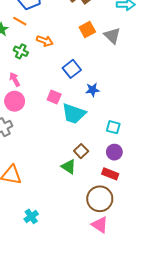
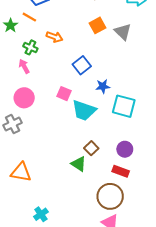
pink arrow: (15, 79) -> (24, 66), moved
cyan square: (113, 127) -> (124, 106), moved, size x1.6

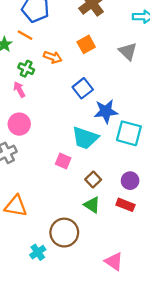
orange square: (98, 25) -> (86, 44), moved
blue star: (103, 86) -> (106, 111), size x1.5
pink square: (64, 94) -> (63, 161), moved
green triangle: (79, 164) -> (92, 205), moved
brown circle: (110, 196) -> (64, 233), moved

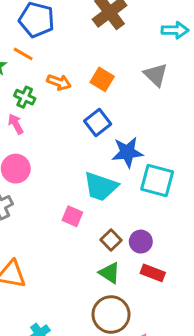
orange square: (86, 44) -> (102, 79), moved, turned -30
purple circle: (130, 181) -> (141, 242), moved
brown circle: (64, 233) -> (111, 315), moved

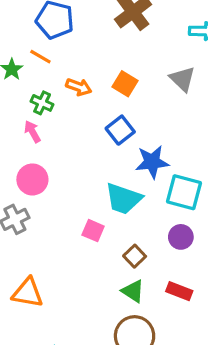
purple circle: (141, 242) -> (181, 237), moved

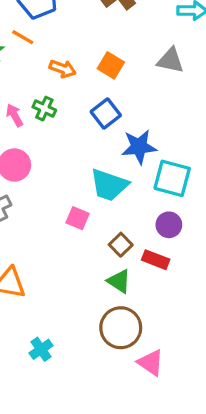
gray triangle: (182, 79) -> (171, 60), turned -32
green cross: (42, 103) -> (44, 109), moved
red rectangle: (179, 291) -> (156, 260), moved

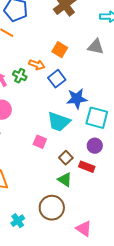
orange arrow: (63, 69) -> (37, 65), moved
brown circle: (121, 328) -> (52, 208), moved

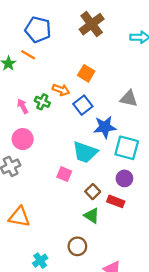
gray triangle: (96, 47) -> (129, 99), moved
brown circle: (52, 208) -> (77, 246), size x0.7

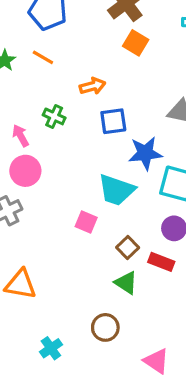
orange line: (28, 55) -> (43, 57), moved
orange square: (86, 73) -> (136, 43), moved
orange arrow: (61, 90) -> (93, 86), moved, turned -35
blue square: (83, 105) -> (113, 121), turned 30
pink arrow: (23, 106) -> (21, 136), moved

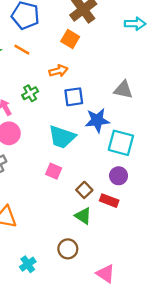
orange square: (136, 43) -> (70, 39), moved
green cross: (54, 116) -> (30, 93), turned 35
cyan trapezoid: (116, 190) -> (62, 137), moved

